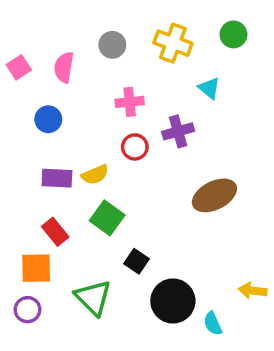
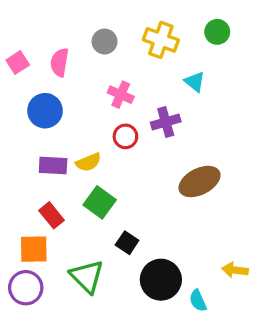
pink cross: (130, 102) -> (121, 95), turned 30
blue circle: (48, 119) -> (45, 111), size x1.4
purple circle: (28, 310) -> (26, 288), size x1.4

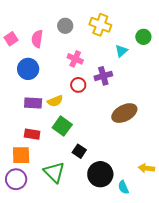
green circle: (217, 32) -> (143, 37), moved
cyan triangle: (195, 82) -> (121, 51), turned 40
red rectangle: (51, 215) -> (32, 134), turned -42

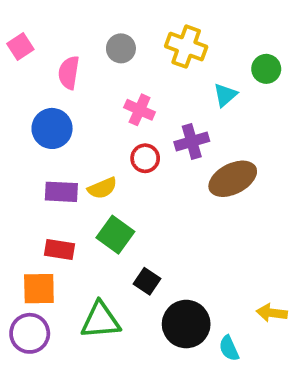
pink square: (11, 39) -> (20, 47), moved
brown ellipse: (124, 113) -> (233, 179), moved
green triangle: (54, 172) -> (100, 320), turned -50

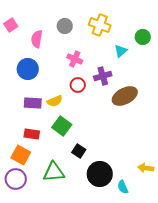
orange square: (39, 289) -> (21, 155), turned 30

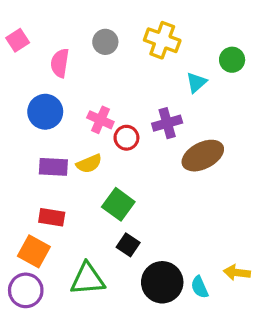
pink cross: (75, 59) -> (100, 120), moved
green square: (62, 126) -> (118, 204), moved
cyan semicircle: (123, 187) -> (200, 287), moved

